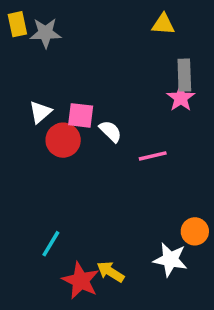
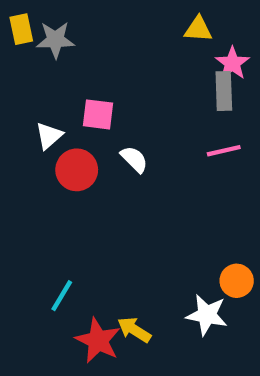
pink star: (181, 98) -> (232, 63), moved
pink square: (81, 115) -> (98, 114), moved
pink line: (153, 156) -> (224, 151), moved

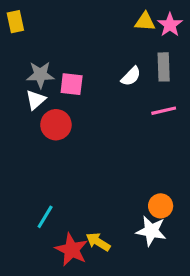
gray star: (55, 40) -> (40, 75), moved
pink star: (232, 63) -> (170, 25), moved
white semicircle: (134, 159) -> (131, 76), moved, turned 90
orange circle: (237, 281) -> (161, 206), moved

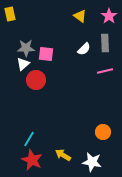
yellow triangle: (145, 22) -> (80, 16), moved, turned 32
white star: (151, 231) -> (92, 162), moved
red star: (72, 250) -> (32, 160), moved

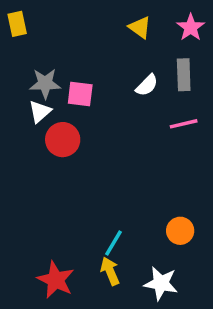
cyan line: (29, 139) -> (114, 243), moved
yellow arrow: (63, 155) -> (110, 271), turned 35

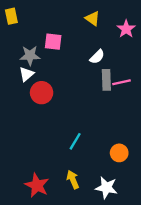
pink star: (191, 27) -> (126, 29), moved
gray rectangle: (184, 75) -> (106, 80), moved
pink square: (80, 94) -> (53, 42), moved
cyan line: (114, 243) -> (75, 141), moved

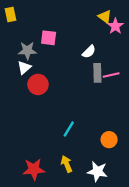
yellow triangle: (93, 18) -> (105, 17), moved
red star: (37, 185) -> (34, 169), turned -30

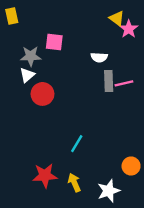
white semicircle: (89, 52) -> (99, 57), turned 48
orange circle: (109, 140) -> (131, 166), moved
red star: (34, 169) -> (45, 175), moved
white star: (97, 171) -> (109, 191), turned -30

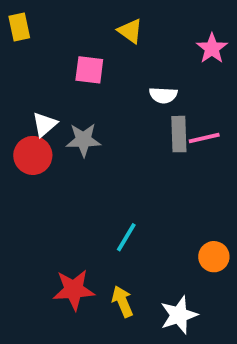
yellow triangle: (117, 18) -> (130, 31), moved
gray star: (31, 56) -> (83, 140), moved
red circle: (42, 94) -> (33, 155), moved
orange circle: (131, 166) -> (214, 257), moved

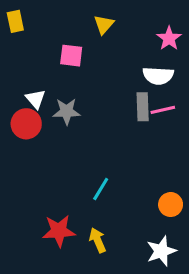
yellow triangle: (130, 31) -> (104, 24), turned 35
white semicircle: (163, 95) -> (158, 76), moved, size x1.4
white triangle: (45, 124) -> (36, 99), turned -30
white star: (179, 315) -> (161, 251), moved

